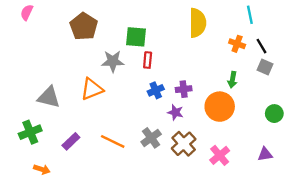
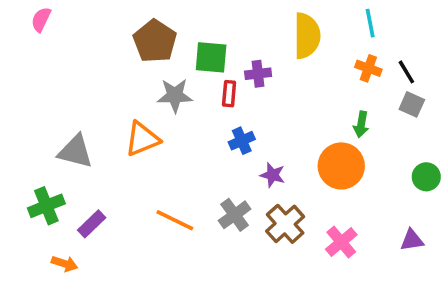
cyan line: (250, 15) -> (370, 23), moved
brown pentagon: (84, 26) -> (155, 41), moved
purple cross: (184, 89) -> (258, 74), moved
purple rectangle: (71, 141) -> (92, 224), moved

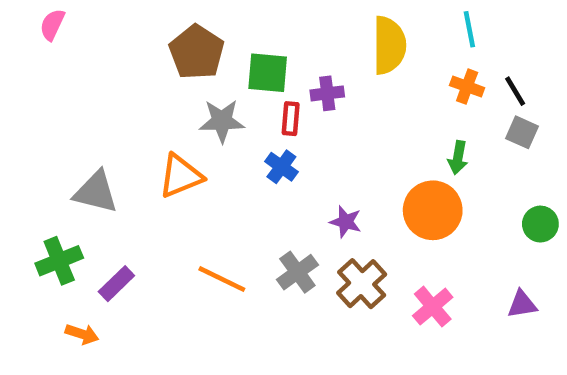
blue cross: (242, 141) -> (281, 167), moved, turned -30

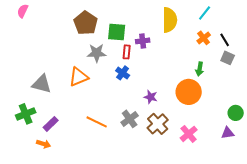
cyan line: (469, 29) -> (205, 13), turned 49
orange cross: (467, 87) -> (204, 38), turned 32
green circle: (540, 224) -> (236, 113), moved
orange arrow: (82, 334) -> (44, 144), moved

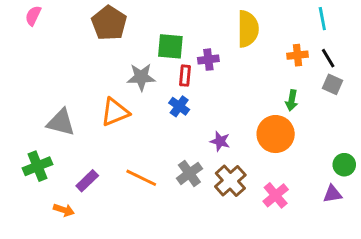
cyan line: (205, 13) -> (322, 19), moved, turned -49
brown pentagon: (86, 23) -> (109, 23), moved
orange cross: (204, 38) -> (298, 55), turned 32
purple rectangle: (51, 124) -> (87, 181), moved

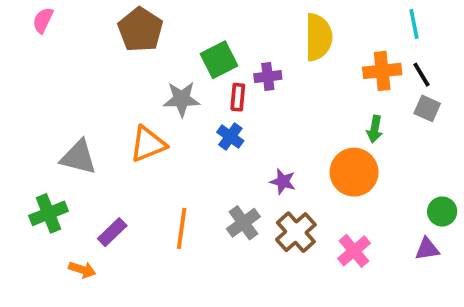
green square: (170, 46) -> (219, 60), turned -32
orange cross: (298, 55) -> (382, 71), size x1.4
orange line: (141, 178) -> (182, 228), turned 72

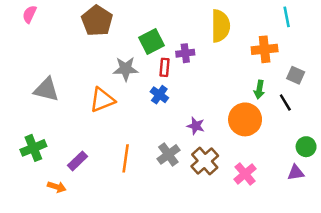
black line: (422, 75) -> (285, 103), moved
gray triangle: (78, 157) -> (46, 90), moved

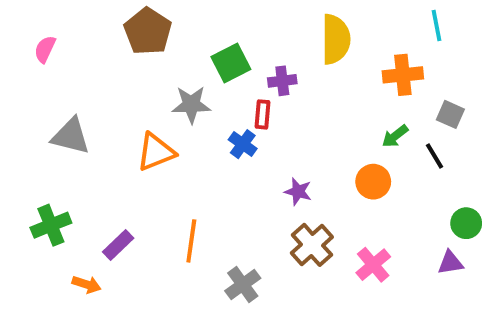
pink semicircle: (29, 14) -> (45, 49), moved
red rectangle: (165, 67) -> (262, 114), moved
green arrow: (259, 90) -> (395, 136), turned 42
orange circle: (245, 119) -> (373, 182), size x0.7
gray cross: (168, 154) -> (243, 284), moved

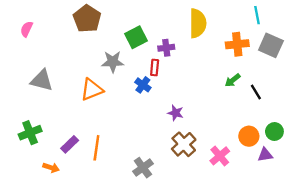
gray square: (450, 114) -> (271, 45), moved, size x1.5
orange circle: (373, 182) -> (249, 136), moved
orange line: (191, 241) -> (96, 148), moved

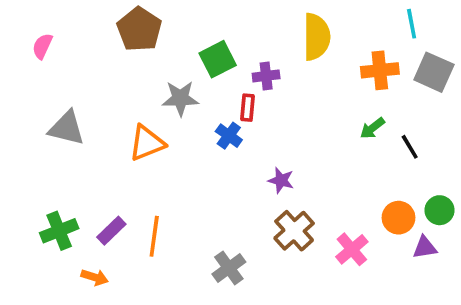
green cross: (30, 133) -> (59, 231), moved
orange arrow: (51, 168) -> (95, 277), moved

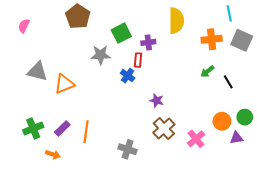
orange triangle: (147, 143) -> (64, 84), moved
gray cross: (229, 268) -> (128, 149), turned -36

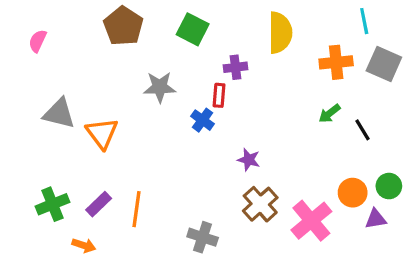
green square: (121, 33) -> (193, 29), moved, turned -36
orange triangle: (64, 84) -> (102, 133), turned -45
pink cross: (196, 139) -> (311, 221), size x1.4

